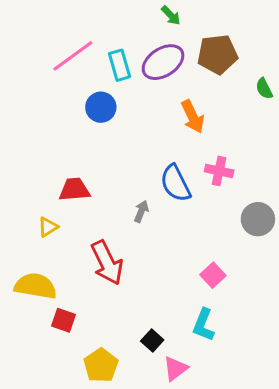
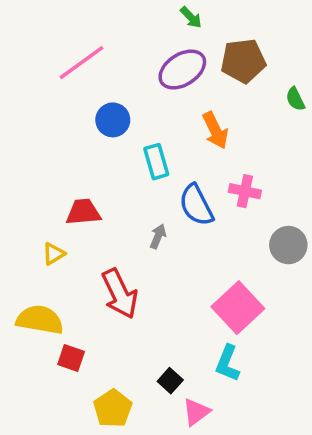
cyan rectangle: (120, 65) -> (156, 162), moved
pink square: (213, 275) -> (238, 308), size x1.8

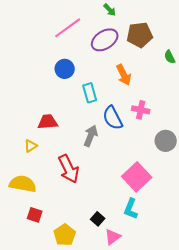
pink line: (82, 63) -> (68, 28), moved
gray arrow: (158, 236) -> (91, 136), size x1.5
red square: (71, 358) -> (35, 215), moved

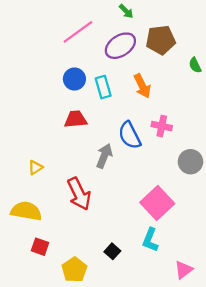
cyan rectangle: (90, 93) -> (103, 87), moved
red trapezoid: (48, 122) -> (76, 119), moved
pink triangle: (113, 237) -> (184, 270), moved

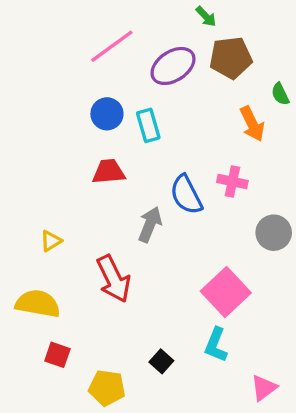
green arrow: (126, 11) -> (206, 16), moved
orange arrow: (142, 86) -> (252, 124), moved
yellow pentagon: (74, 270) -> (107, 388), turned -30

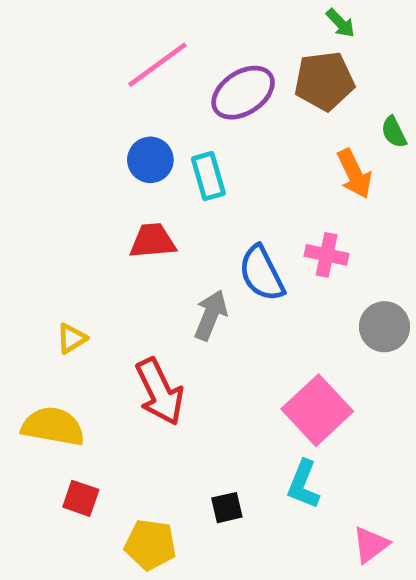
green arrow: (206, 16) -> (340, 23), moved
black square: (161, 361) -> (227, 508), turned 35

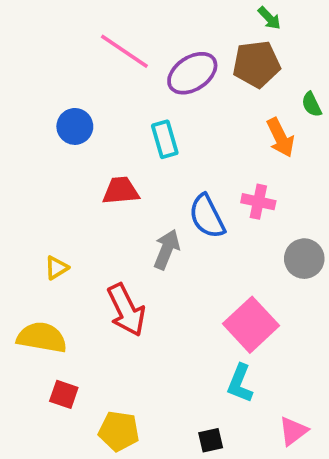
pink line: (157, 65) -> (124, 51), turned 70
blue circle: (150, 160) -> (75, 126), moved
black square: (227, 508) -> (211, 440), moved

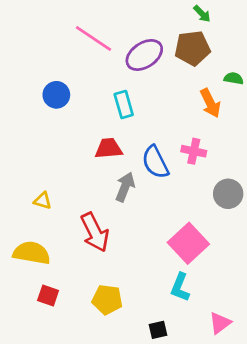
green semicircle: (312, 104) -> (234, 78), turned 126
red trapezoid: (121, 191) -> (109, 148), moved
yellow triangle: (56, 268) -> (43, 201), turned 48
yellow pentagon: (119, 431) -> (107, 300), moved

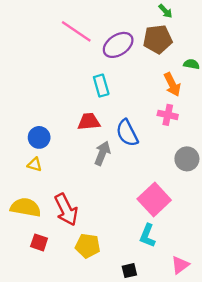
blue circle: (56, 95) -> (39, 137), moved
pink cross: (194, 151) -> (168, 115), moved
red arrow: (95, 232) -> (66, 210), moved

